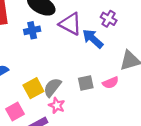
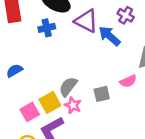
gray square: (86, 83) -> (102, 94), moved
yellow square: (33, 88) -> (50, 102), moved

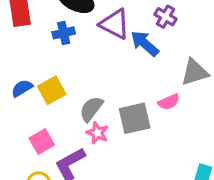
gray square: (102, 94) -> (135, 118), size x1.5
yellow square: (50, 102) -> (52, 90), moved

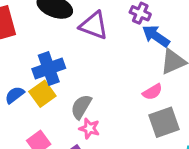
blue cross: (64, 33) -> (49, 69), moved, size x1.5
blue arrow: (145, 43) -> (156, 36), moved
gray square: (135, 118) -> (164, 122), moved

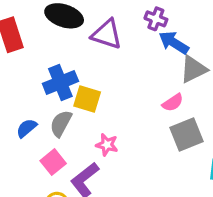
yellow square: (42, 94) -> (87, 99), moved, turned -35
blue semicircle: (15, 95) -> (27, 128), moved
gray semicircle: (81, 107) -> (61, 123), moved

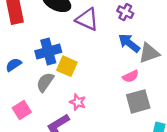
blue arrow: (174, 43) -> (129, 43), moved
blue semicircle: (27, 128) -> (14, 65), moved
pink square: (53, 162) -> (22, 110), moved

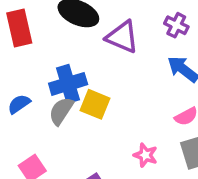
gray semicircle: (45, 82) -> (61, 111), moved
pink star: (78, 102) -> (145, 155), moved

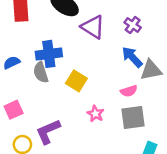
yellow square: (95, 104) -> (76, 81), moved
gray semicircle: (61, 111) -> (41, 72), turned -60

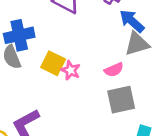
blue arrow: (132, 57) -> (132, 21), moved
pink star: (95, 114) -> (71, 70), moved

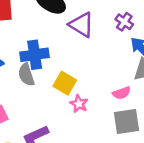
pink star: (71, 70) -> (79, 104), moved

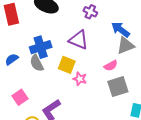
purple cross: (124, 22) -> (90, 12), moved
purple triangle: (81, 25) -> (79, 40), moved

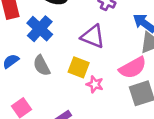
blue cross: (41, 47) -> (40, 29), moved, turned -30
pink semicircle: (111, 66) -> (133, 68), size x1.6

